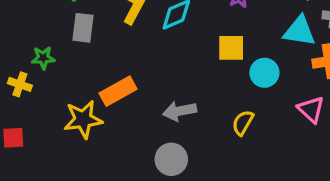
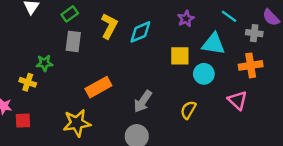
cyan triangle: (299, 31) -> (213, 44), moved
gray arrow: (180, 111) -> (143, 101), turned -45
yellow star: (83, 119) -> (77, 123), moved

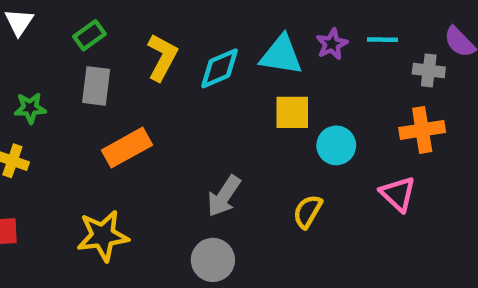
cyan line: (229, 16) -> (383, 40), turned -35
purple star: (186, 19) -> (332, 44), moved
cyan triangle: (213, 44) -> (281, 55), moved
green star: (44, 63) -> (30, 108), moved
orange rectangle: (98, 87) -> (127, 148), moved

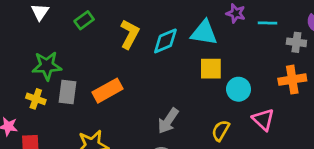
purple star: (332, 44) -> (236, 13), moved, turned -30
gray rectangle: (96, 86) -> (68, 92), moved
green star: (30, 108) -> (47, 66), size x1.5
pink triangle: (398, 194) -> (263, 120), moved

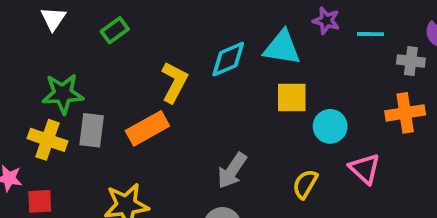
yellow L-shape: (130, 34) -> (174, 82), moved
yellow cross: (36, 99) -> (47, 140), size x1.4

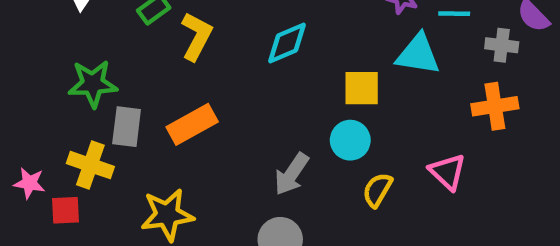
cyan triangle: (282, 48) -> (418, 54), moved
yellow L-shape: (174, 82) -> (197, 36), moved
cyan circle: (330, 126) -> (350, 140), moved
yellow cross: (47, 140) -> (90, 165), moved

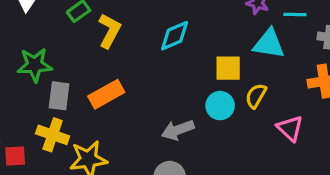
yellow cross: (90, 165) -> (53, 135), moved
gray arrow: (292, 174) -> (178, 130), turned 36
yellow semicircle: (377, 190) -> (256, 96), moved

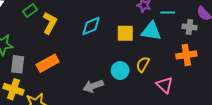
yellow square: (228, 68) -> (125, 33), moved

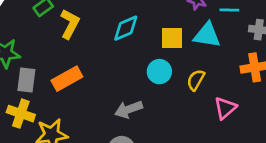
cyan circle: (120, 71) -> (159, 72), moved
pink triangle: (165, 85) -> (225, 108), turned 36

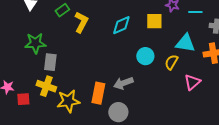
cyan triangle: (207, 35) -> (185, 43), moved
yellow square: (172, 38) -> (154, 21), moved
orange rectangle: (67, 79) -> (98, 93), moved, turned -50

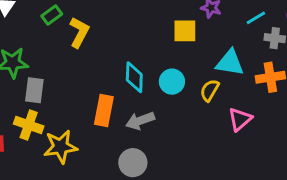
cyan line: (195, 12) -> (256, 18), moved, turned -32
cyan diamond: (121, 25) -> (134, 77), moved, turned -65
orange rectangle: (98, 93) -> (104, 111), moved

